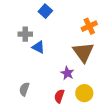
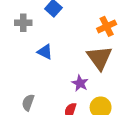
gray cross: (25, 34) -> (23, 23), moved

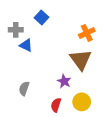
blue triangle: (45, 52) -> (26, 45), moved
gray semicircle: (28, 103) -> (24, 88), moved

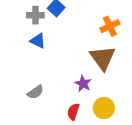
gray cross: (16, 30) -> (35, 15), moved
gray semicircle: (24, 88) -> (35, 92), turned -144

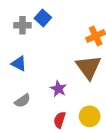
blue triangle: (38, 41) -> (19, 64), moved
purple star: (83, 84) -> (58, 89), moved

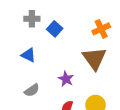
blue square: (43, 18) -> (55, 29), moved

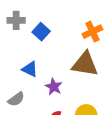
blue triangle: (28, 55) -> (30, 69), moved
brown triangle: (94, 58) -> (85, 64), turned -45

